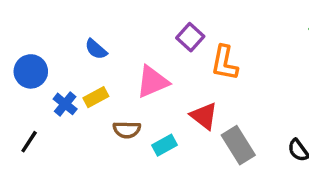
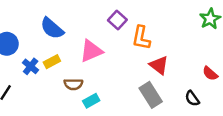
blue semicircle: (96, 49) -> (52, 28), size x1.5
red triangle: (204, 116) -> (159, 65), moved
cyan rectangle: (165, 145) -> (91, 101), moved

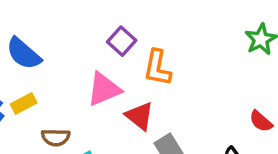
pink triangle: (91, 51) -> (104, 89), moved
red triangle: (159, 65) -> (140, 116), moved

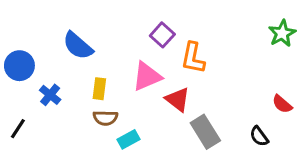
yellow rectangle: (24, 103) -> (99, 89), moved, turned -55

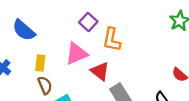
brown semicircle: (105, 118) -> (45, 85), turned -114

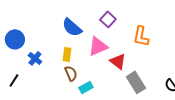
blue semicircle: (24, 30) -> (72, 27), moved
orange L-shape: (112, 40) -> (141, 36), moved

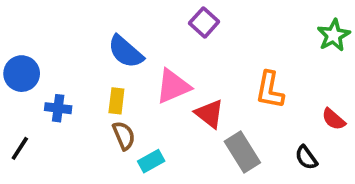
purple square: (108, 19) -> (204, 22), moved
orange L-shape: (141, 36) -> (270, 90), moved
blue cross: (35, 58) -> (58, 108), turned -32

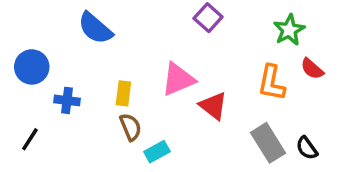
green star: (334, 35) -> (289, 30), moved
blue semicircle: (126, 52) -> (95, 28), moved
red semicircle: (334, 119) -> (312, 69), moved
gray rectangle: (242, 152) -> (268, 143), moved

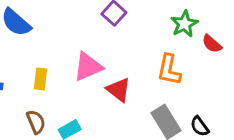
red semicircle: (312, 69) -> (212, 44), moved
brown semicircle: (130, 127) -> (36, 122), moved

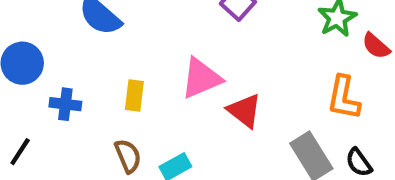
orange L-shape: (169, 70) -> (344, 98), moved

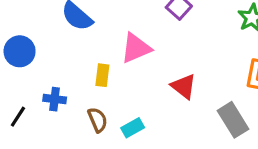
pink triangle: (201, 78) -> (136, 48), moved
blue cross: (65, 104) -> (55, 99), moved

